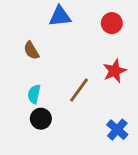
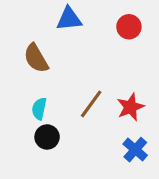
brown semicircle: (31, 50) -> (36, 58), size x1.4
red star: (115, 71) -> (130, 107), moved

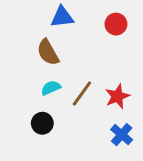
brown semicircle: (36, 58) -> (48, 52), moved
cyan semicircle: (39, 109) -> (51, 88), moved, turned 54

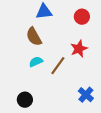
red star: (117, 96) -> (79, 49), moved
black circle: (42, 123) -> (25, 100), moved

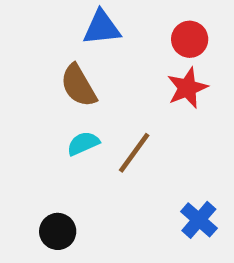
red star: (79, 49) -> (187, 88), moved

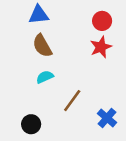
blue triangle: (102, 28) -> (39, 15), moved
brown line: (134, 153) -> (72, 101), moved

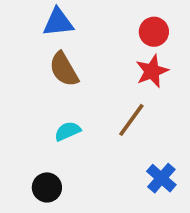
cyan semicircle: (45, 77) -> (68, 131), moved
brown line: (72, 101) -> (131, 120), moved

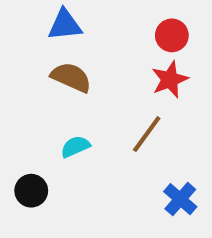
brown semicircle: (64, 69) -> (71, 77), turned 144
black circle: (47, 187) -> (31, 191), moved

